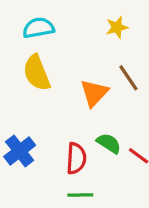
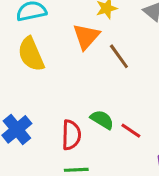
orange triangle: (94, 93) -> (86, 36), moved

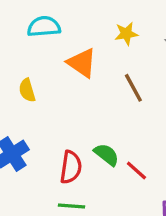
orange triangle: (86, 36) -> (82, 63), moved, turned -44
yellow semicircle: (31, 54) -> (27, 90), moved, size x0.6

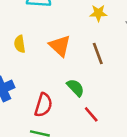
orange triangle: (82, 63) -> (60, 46), moved
green semicircle: (107, 155) -> (75, 88), moved

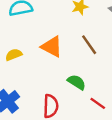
yellow semicircle: (20, 44) -> (14, 55), turned 91

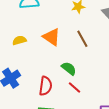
red line: (98, 103) -> (74, 88), moved

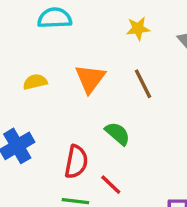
orange triangle: (51, 37) -> (90, 79), turned 30
red line: (74, 88) -> (111, 185), moved

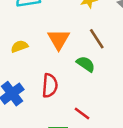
green semicircle: (118, 134) -> (86, 64), moved
red semicircle: (76, 162) -> (50, 86), moved

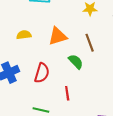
orange triangle: (59, 39) -> (58, 36), turned 30
red line: (82, 113) -> (67, 93), moved, turned 32

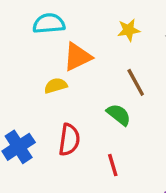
yellow semicircle: (24, 35) -> (56, 86), moved
orange triangle: (58, 36) -> (78, 57), moved

